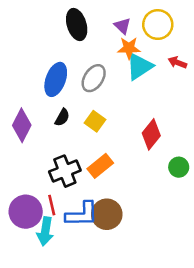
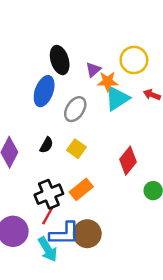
purple triangle: (122, 26) -> (93, 70), moved, turned 35
blue ellipse: (56, 79) -> (44, 91), moved
red line: (52, 205) -> (48, 216), moved, turned 42
cyan arrow: (45, 231) -> (48, 249), moved, turned -40

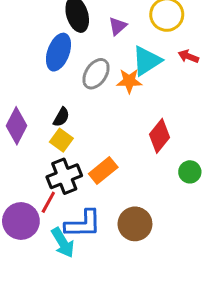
orange star: (108, 82) -> (129, 81), moved
yellow square: (76, 149) -> (61, 140), moved
red line: (48, 216) -> (48, 202), moved
brown circle: (87, 234) -> (135, 224), moved

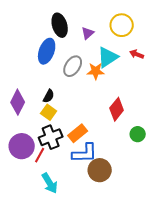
purple circle: (21, 221) -> (22, 146), moved
blue L-shape: (83, 224) -> (85, 153), moved

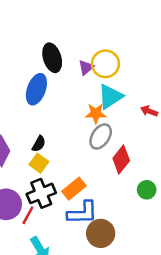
yellow circle: (122, 25) -> (105, 64), moved
red arrow: (137, 54) -> (149, 111), moved
gray ellipse: (73, 66) -> (101, 136), moved

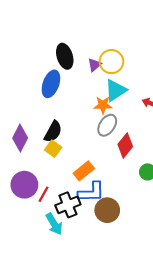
black semicircle: (39, 144) -> (53, 132), size x1.5
black cross: (41, 193) -> (68, 205), moved

